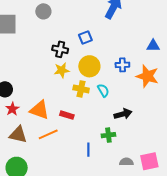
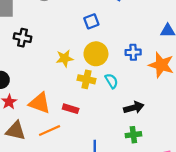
black cross: (60, 49) -> (23, 38), moved
green cross: (108, 135) -> (133, 135), moved

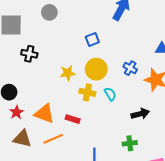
blue cross: (133, 52) -> (130, 68), turned 32
black arrow: (134, 108) -> (140, 114), moved

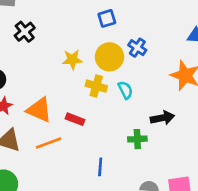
black cross: (29, 54) -> (25, 32), turned 35
blue cross: (130, 68) -> (137, 48), moved
green cross: (130, 143) -> (137, 139), moved

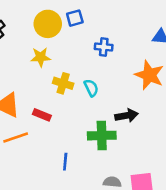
blue cross: (137, 48) -> (104, 47), turned -30
yellow circle: (109, 57) -> (48, 24), moved
green cross: (137, 139) -> (102, 136), size x1.5

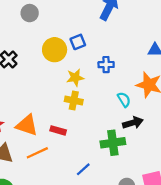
yellow star: (41, 57) -> (75, 78), moved
cyan semicircle: (91, 88) -> (124, 100), moved
blue line: (65, 162) -> (83, 169), turned 49

